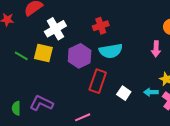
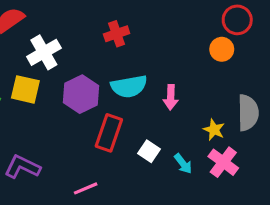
red cross: (101, 26) -> (117, 34), moved
pink arrow: (156, 49) -> (171, 97), moved
cyan arrow: (151, 92) -> (183, 164), moved, turned -128

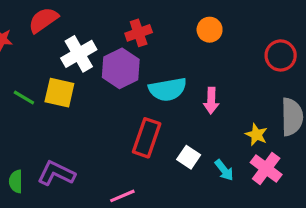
red circle: (237, 20) -> (281, 55), moved
red cross: (117, 34) -> (139, 33), moved
orange circle: (222, 49) -> (210, 30), moved
purple hexagon: (81, 94) -> (121, 68), moved

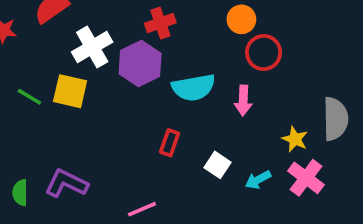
red circle: (281, 55) -> (264, 53), moved
red rectangle: (147, 138) -> (170, 143), size x0.6
cyan arrow: (224, 170) -> (258, 180), turned 100

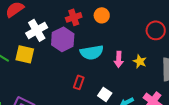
orange circle: (241, 19) -> (102, 15), moved
red circle: (264, 53) -> (156, 30), moved
yellow star: (295, 139) -> (140, 61), moved

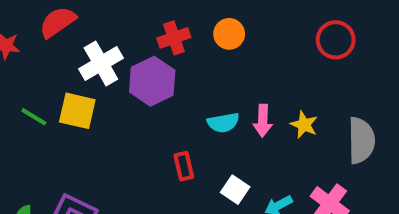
red circle: (156, 30) -> (336, 40), moved
cyan semicircle: (92, 52) -> (223, 123), moved, size x0.7
red rectangle: (79, 82) -> (184, 166), turned -32

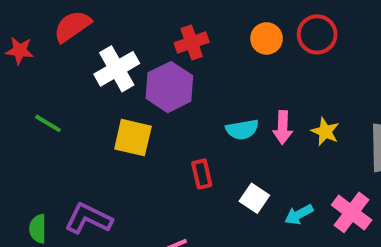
orange circle: (229, 34) -> (267, 38), moved
red circle: (336, 40) -> (317, 34), moved
yellow square: (77, 111) -> (133, 138), moved

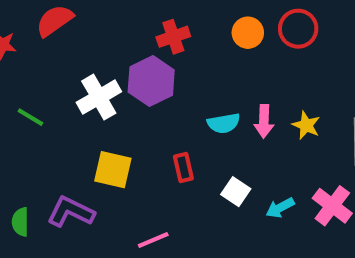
white cross: (117, 69) -> (99, 97), moved
yellow square: (133, 138) -> (113, 170), moved

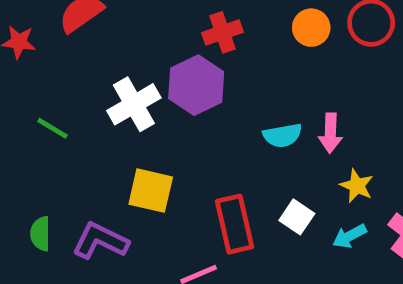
yellow star: (306, 125) -> (357, 186), moved
red rectangle: (183, 168) -> (235, 224), moved, size x1.6
green semicircle: (20, 222) -> (40, 234), moved

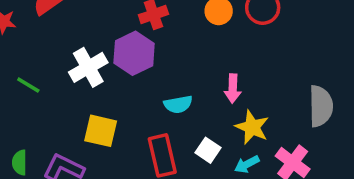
cyan semicircle: (282, 135) -> (178, 104), moved
yellow star: (357, 186) -> (252, 127), size x1.4

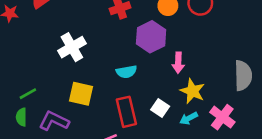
purple hexagon: (134, 53) -> (151, 37), moved
green line: (28, 85) -> (28, 94), moved, turned -60
cyan semicircle: (178, 104) -> (126, 72), moved

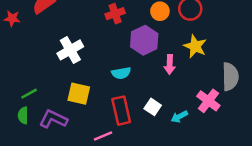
yellow star: (193, 91) -> (195, 46), moved
pink cross: (222, 117) -> (208, 101), moved

